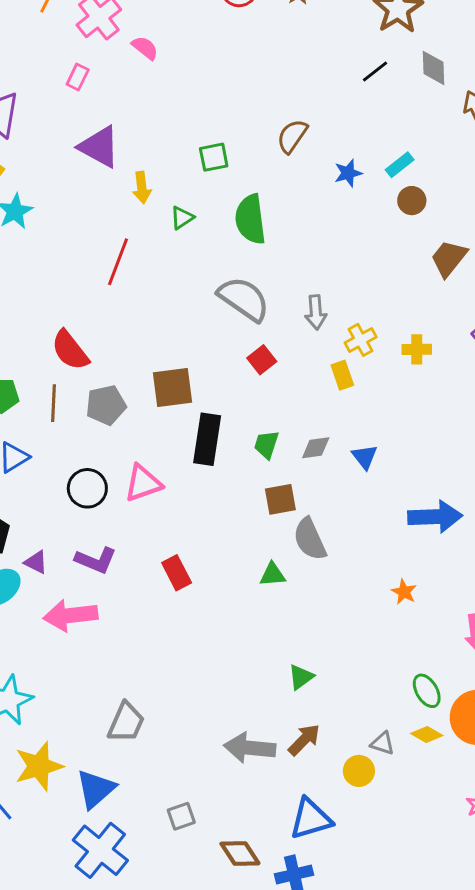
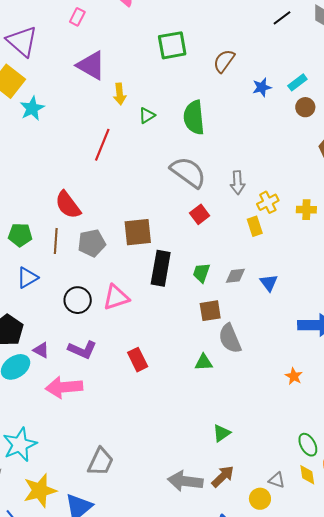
green square: (214, 157) -> (172, 45), moved, size x1.4
yellow diamond: (427, 735) -> (307, 475), turned 50

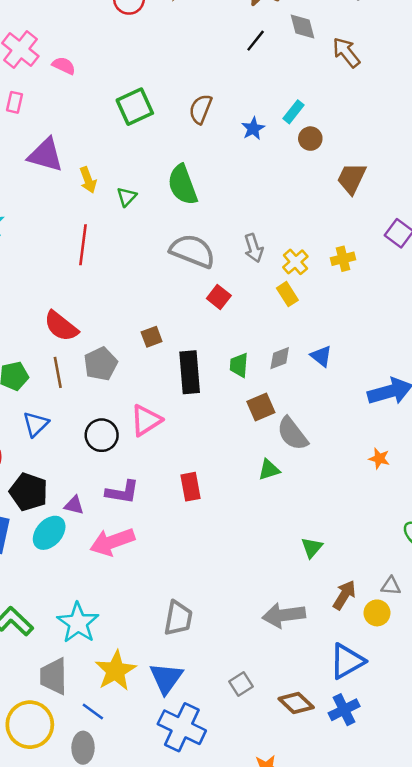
brown square: (138, 232) -> (152, 337), size x0.6
red rectangle: (138, 360) -> (190, 487), turned 30
brown arrow: (223, 476) -> (344, 595), moved

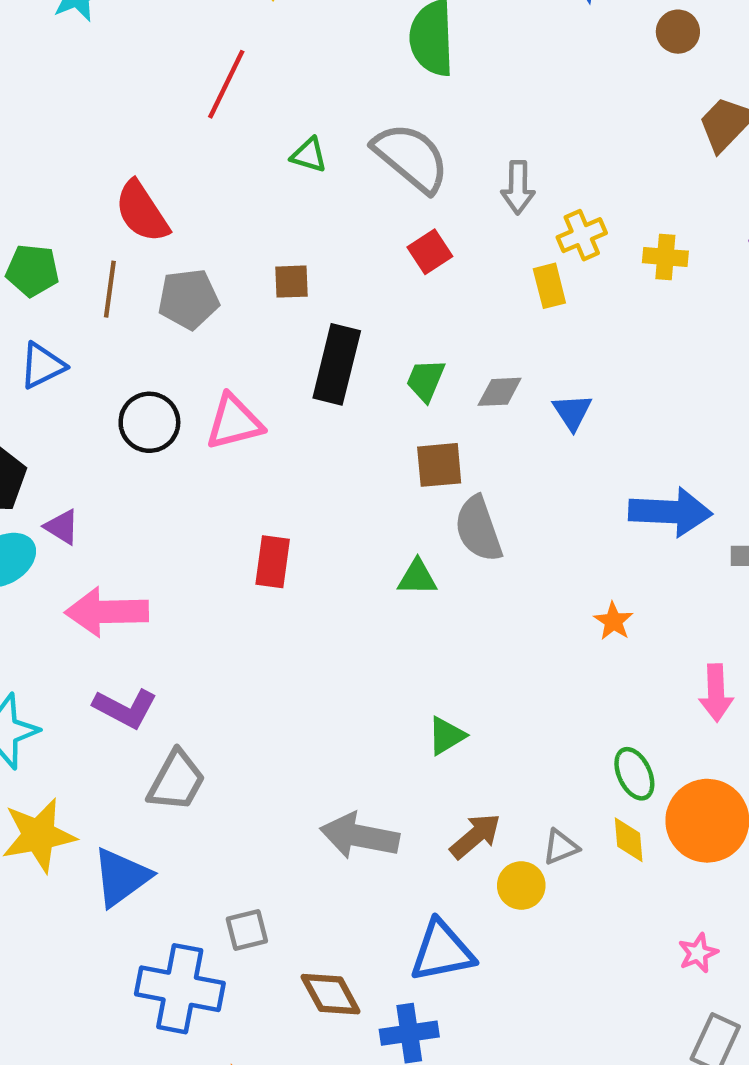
green triangle: (127, 197) -> (309, 155), moved, turned 45
purple L-shape: (122, 492) -> (125, 708), moved
gray triangle: (391, 586) -> (561, 847), turned -45
blue cross: (182, 727) -> (180, 989), moved, turned -33

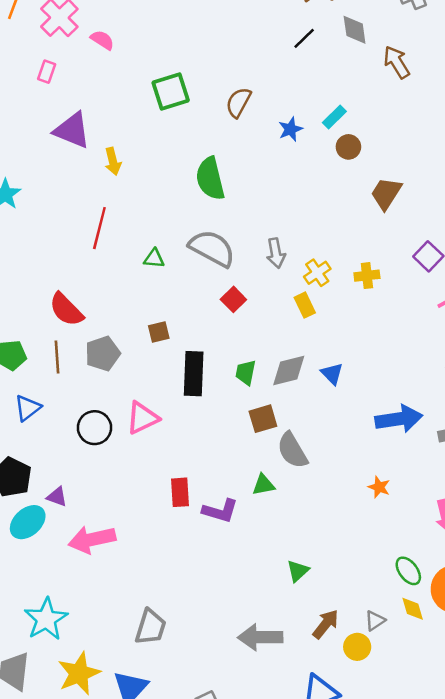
gray diamond: (500, 392) -> (289, 371), size x1.4
purple L-shape: (125, 708) -> (220, 511), moved

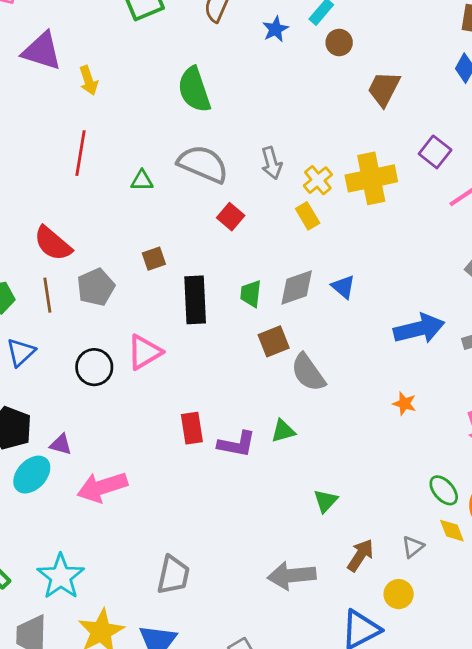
yellow cross: (367, 276) -> (371, 178), size x1.8
green triangle: (263, 485) -> (283, 431), moved
yellow circle: (357, 647) -> (399, 594), moved

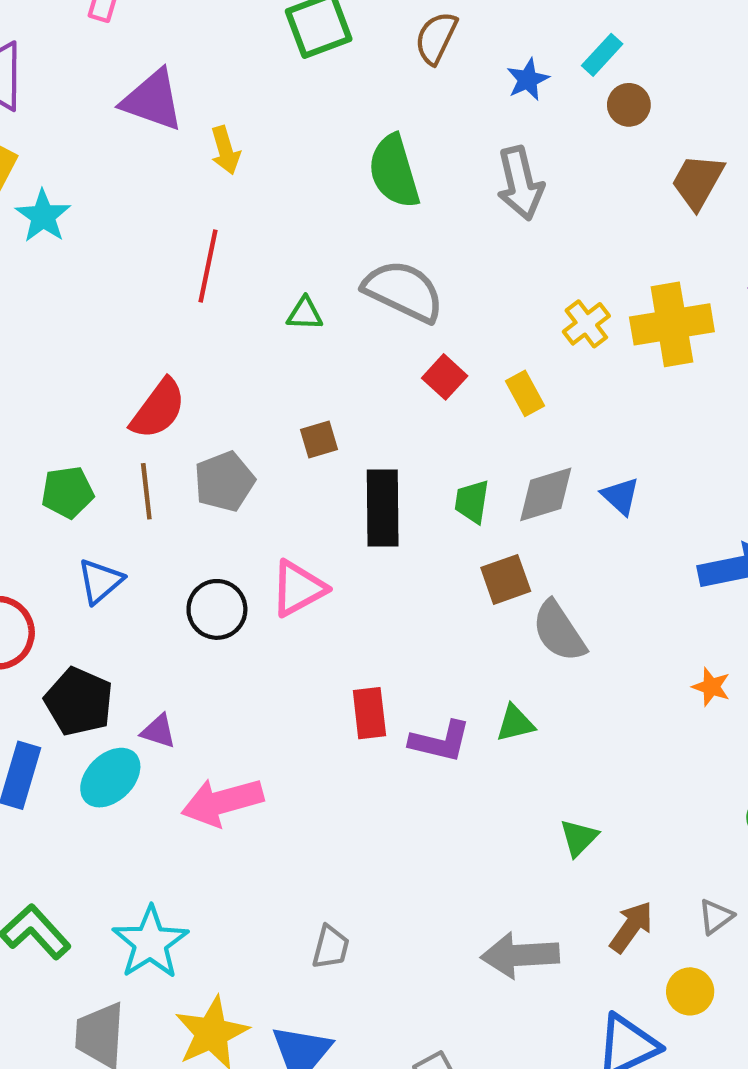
gray arrow: (272, 163) -> (520, 183), moved, size x1.4
yellow rectangle: (308, 216) -> (525, 393), moved
red semicircle: (53, 243) -> (158, 409), turned -96
gray trapezoid: (173, 575) -> (331, 947), size x0.7

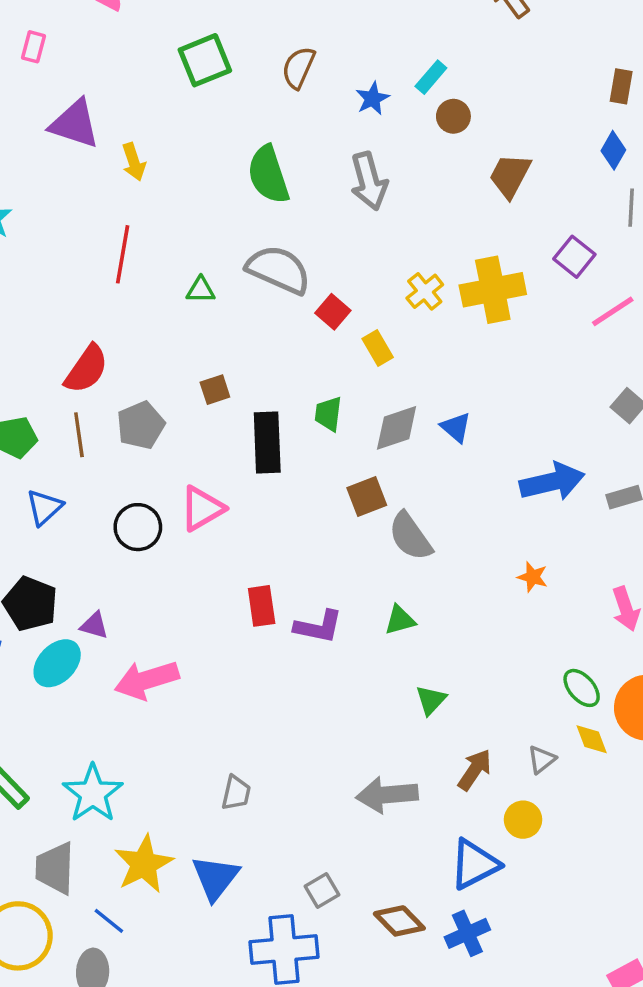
red square: (445, 377) -> (333, 312), moved
green trapezoid: (472, 502) -> (328, 414), moved
green triangle: (515, 723) -> (400, 620), moved

